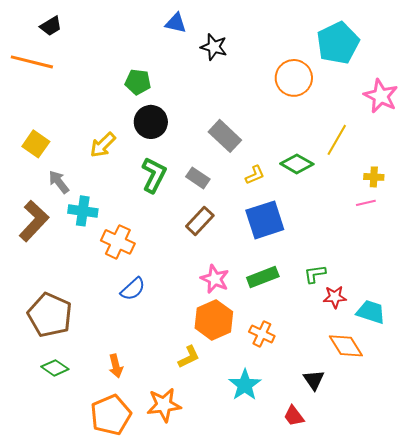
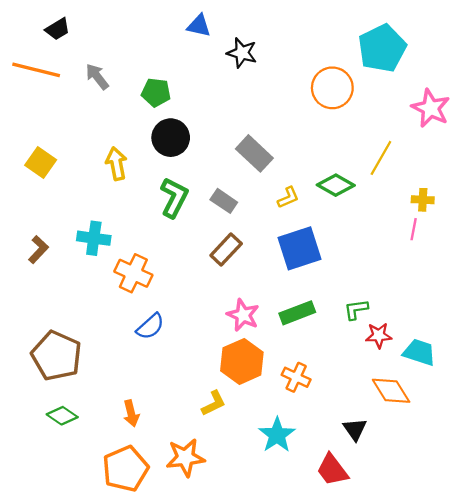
yellow arrow: (103, 145) -> (116, 164), turned 124
gray arrow: (59, 182) -> (97, 77), moved
pink line: (366, 203) -> (414, 229), turned -66
brown L-shape: (34, 221) -> (38, 250), size x0.6
red trapezoid: (294, 416) -> (332, 470), size x1.4

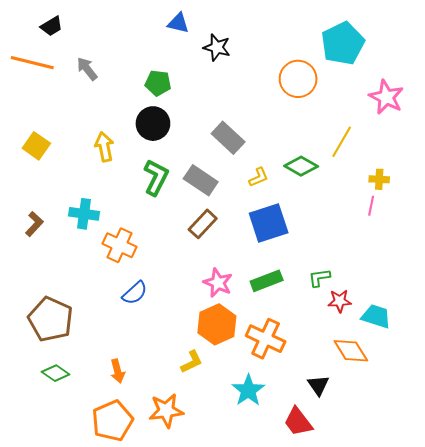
green pentagon: (156, 92) -> (158, 83), moved
gray rectangle: (224, 201) -> (201, 180), size x1.4
orange cross: (296, 377) -> (266, 339), size x1.5

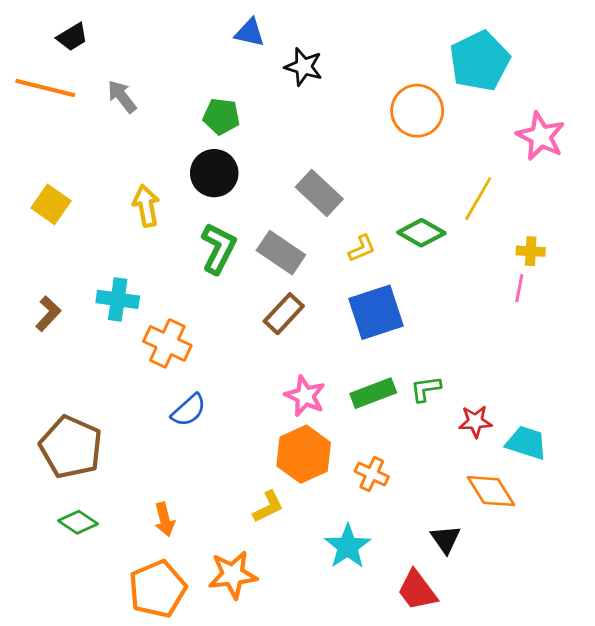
green L-shape: (319, 278) -> (426, 389), moved
orange cross: (266, 339) -> (372, 474), size x0.6

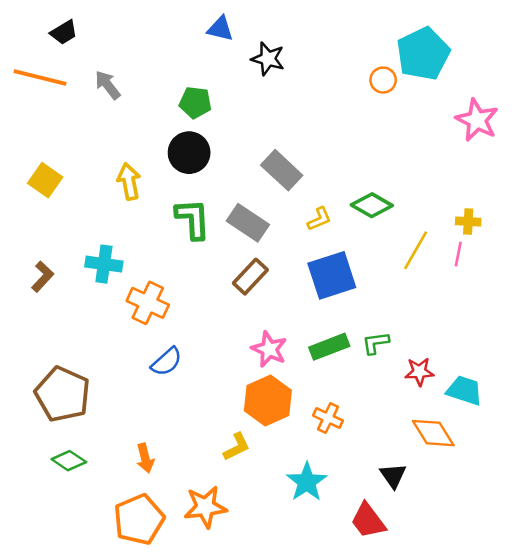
orange circle: (417, 111) -> (383, 80), moved, size x0.6
yellow line: (478, 199) -> (416, 250), moved
green L-shape: (218, 248) -> (193, 219), turned -30

